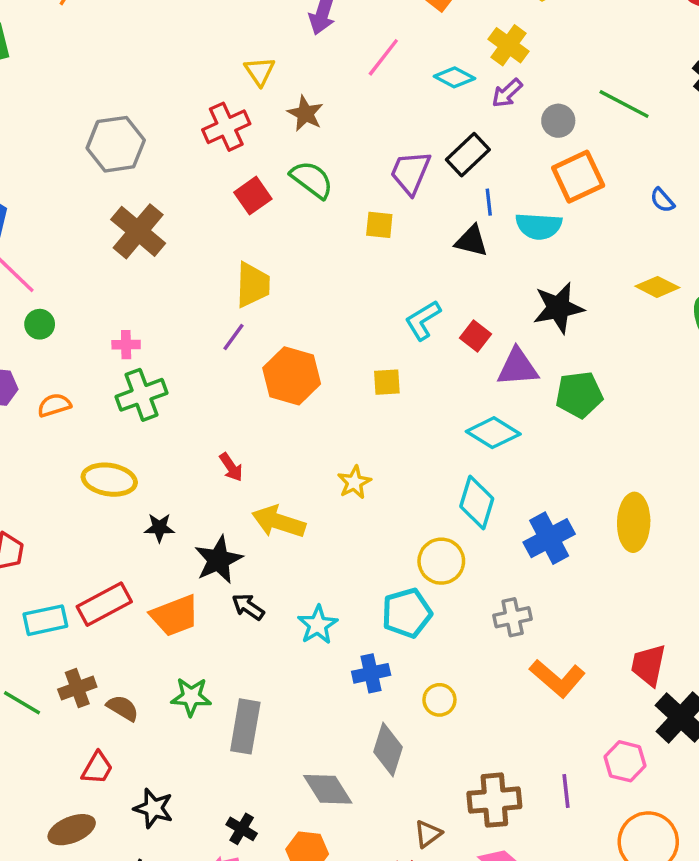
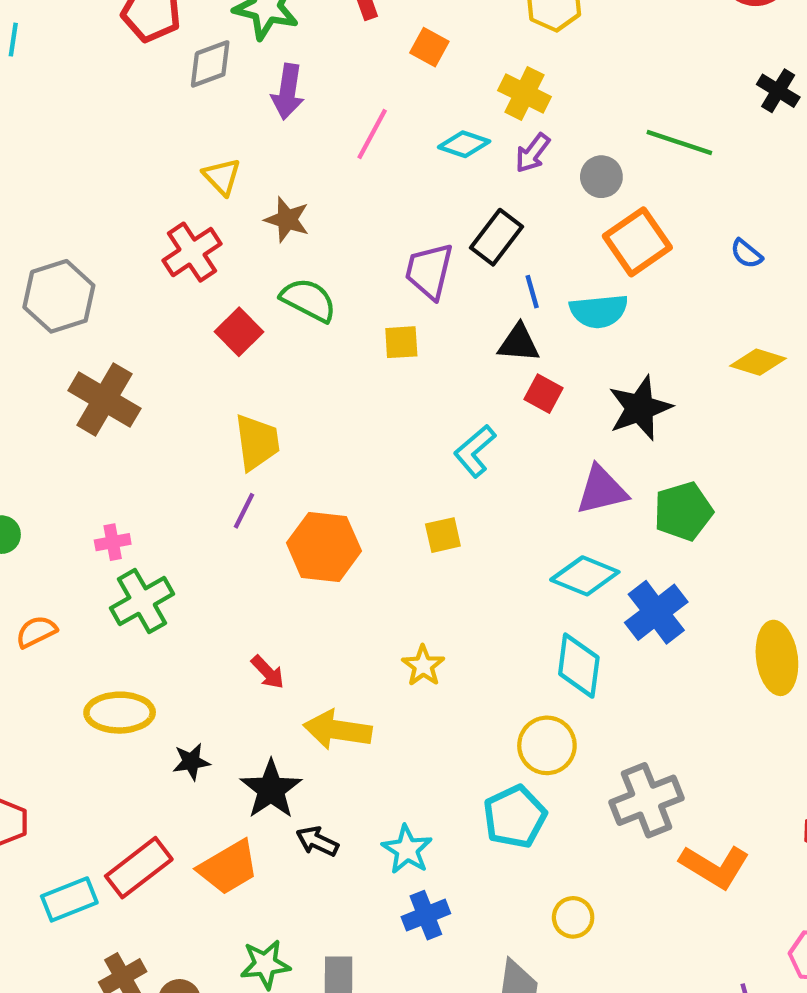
red square: (476, 336) -> (544, 394), moved
blue cross: (549, 538) -> (656, 612), moved
gray cross: (513, 617) -> (647, 800), size x1.5
blue cross: (371, 673) -> (426, 915), moved

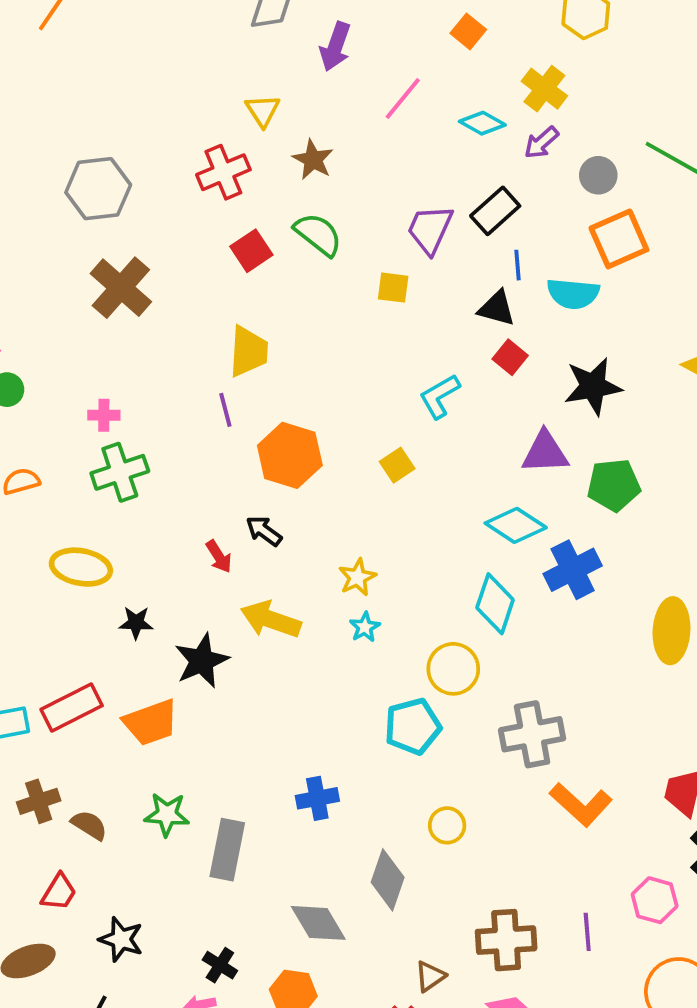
purple line: (244, 511) -> (225, 410), turned -52
yellow square: (443, 535) -> (397, 465), turned -32
black arrow: (317, 841) -> (264, 531), moved
cyan star: (407, 850) -> (365, 627), moved, size x0.7

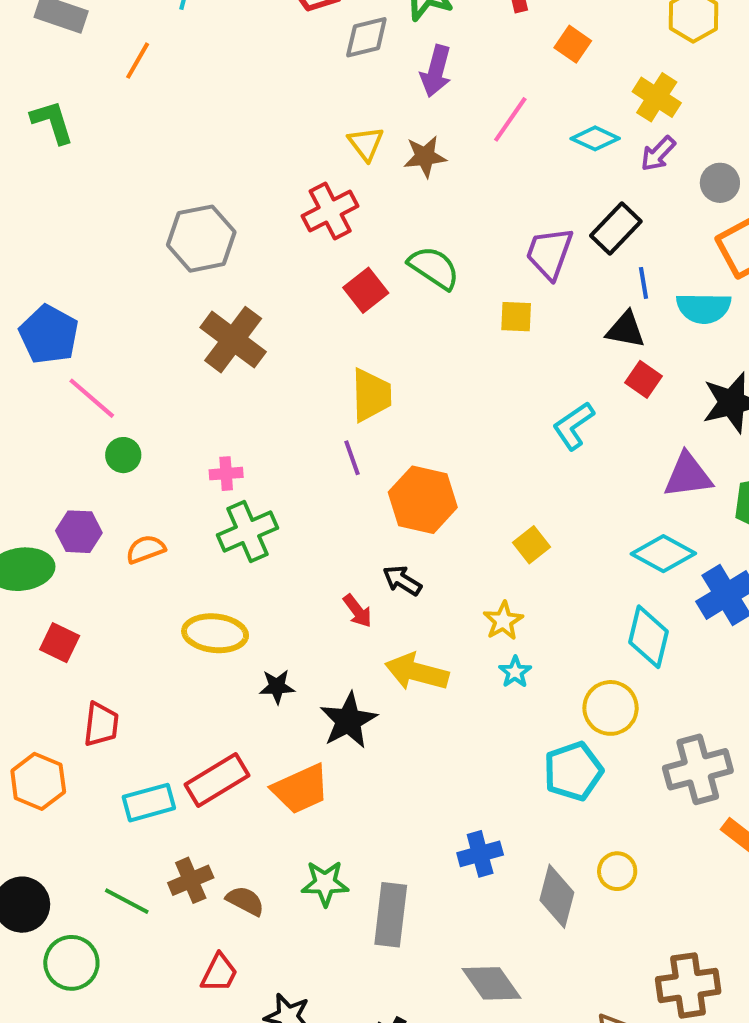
brown star: (313, 160) -> (425, 157), moved, turned -30
yellow square: (397, 465) -> (532, 545), moved
gray diamond: (388, 880) -> (557, 896), moved

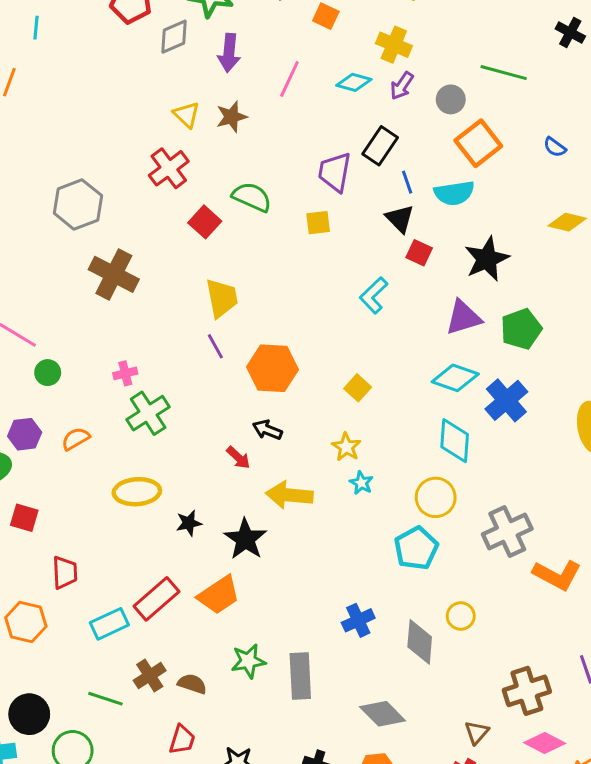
black triangle: (626, 330) -> (400, 219), turned 44

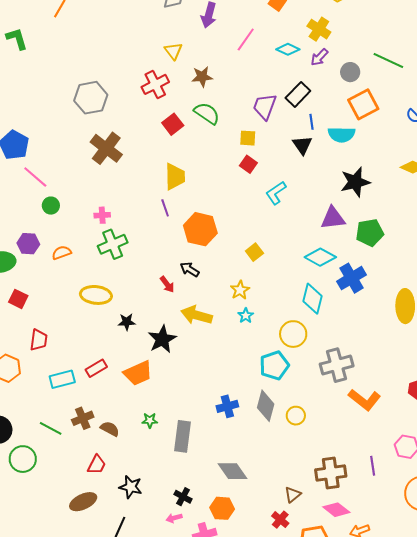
brown star: (232, 117) -> (202, 77), moved
red square: (419, 253) -> (248, 164), moved
red rectangle: (157, 599) -> (96, 368), size x0.7
gray diamond: (420, 642) -> (266, 406), moved
green star: (248, 661) -> (150, 420), size x0.7

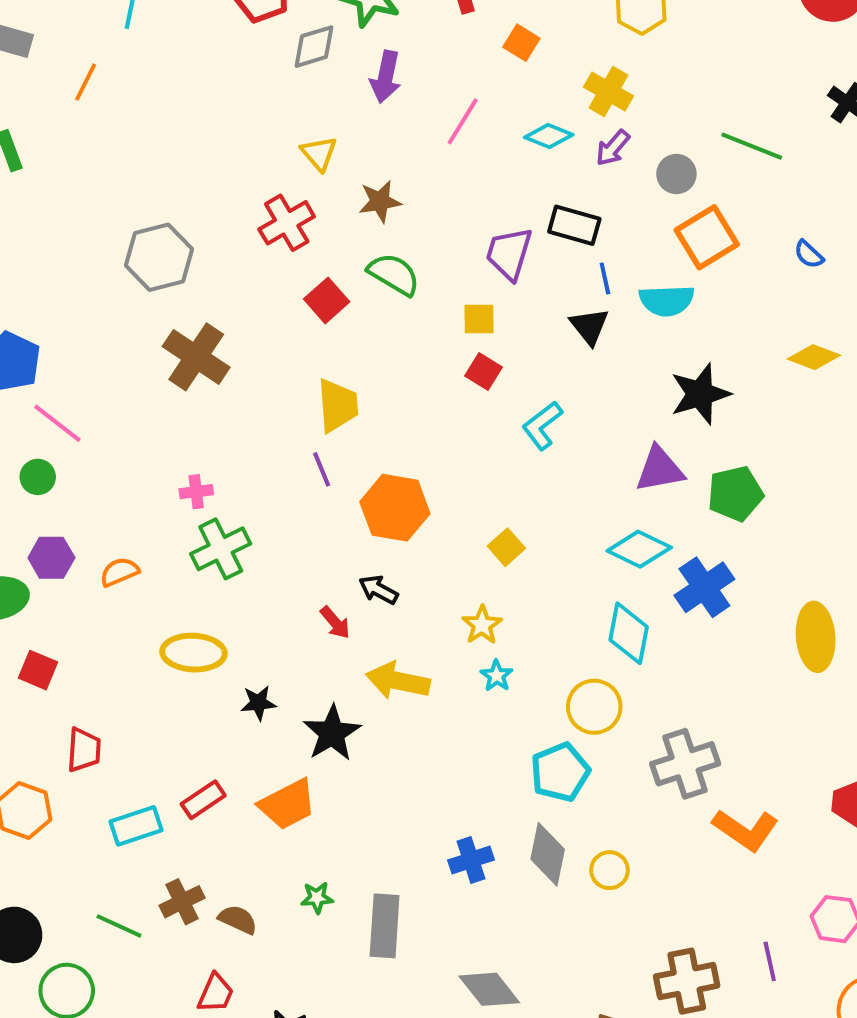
black rectangle: (298, 94) -> (574, 225), turned 65
green circle: (51, 206) -> (38, 477), moved

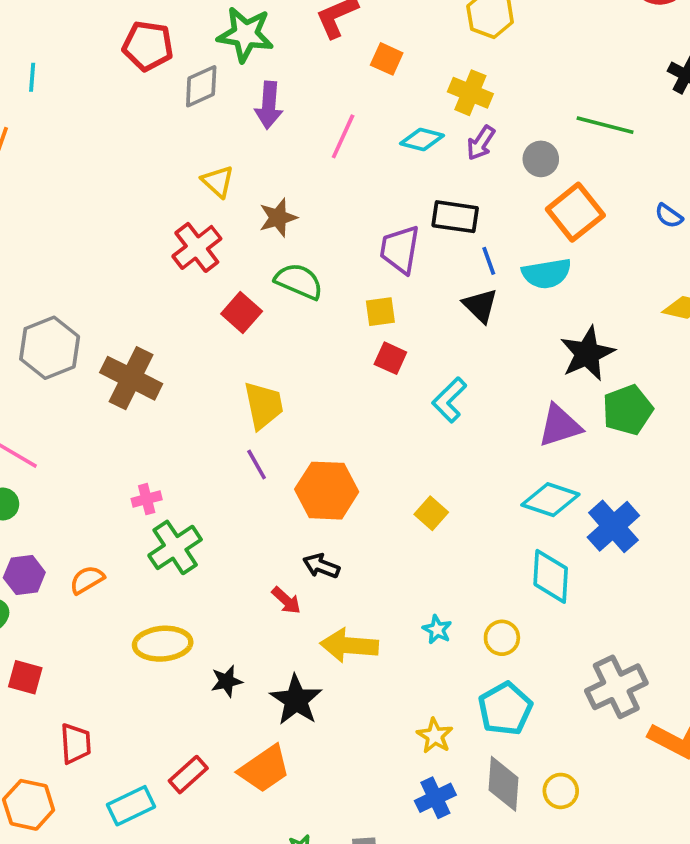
gray hexagon: (159, 257) -> (50, 348), moved
green pentagon: (735, 494) -> (628, 410), moved
yellow star: (482, 625) -> (435, 736), moved
yellow circle: (594, 707) -> (502, 638), moved, size x0.7

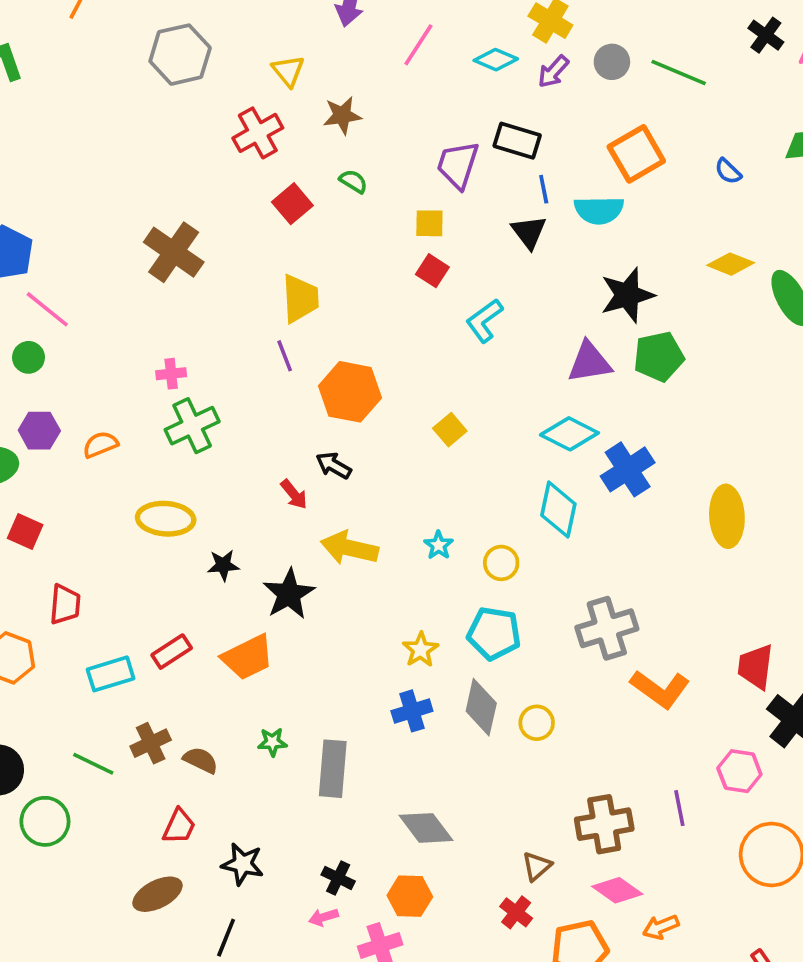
gray circle: (541, 159) -> (612, 62), moved
green semicircle: (299, 281) -> (353, 181), size x0.6
gray hexagon: (50, 348) -> (180, 55), moved
cyan pentagon: (505, 709) -> (494, 633), turned 30

